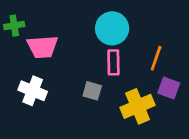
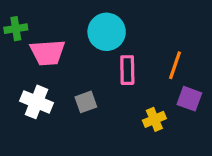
cyan circle: (112, 28) -> (107, 32), moved
gray square: (92, 91) -> (86, 102), moved, turned -36
yellow cross: (138, 106) -> (154, 119), size x0.6

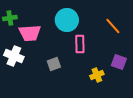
orange line: (175, 65) -> (113, 26), moved, turned -60
white cross: (37, 102) -> (14, 56), moved

